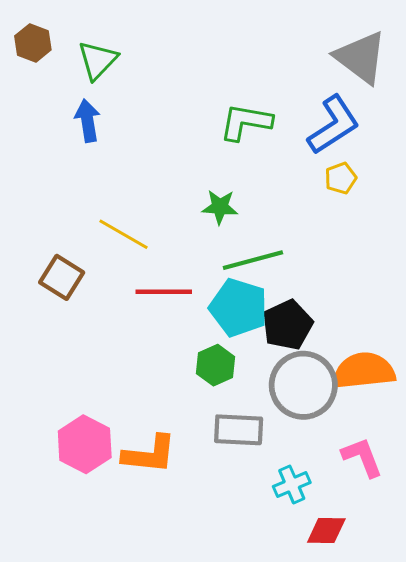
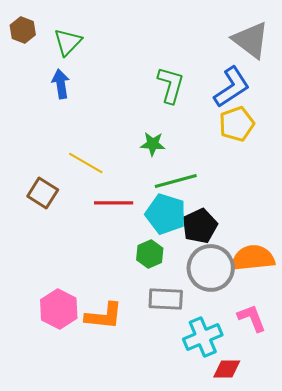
green L-shape: (246, 122) -> (171, 85), turned 96
yellow pentagon: (341, 178) -> (237, 124), size x1.6
cyan cross: (292, 484) -> (203, 337), size x1.5

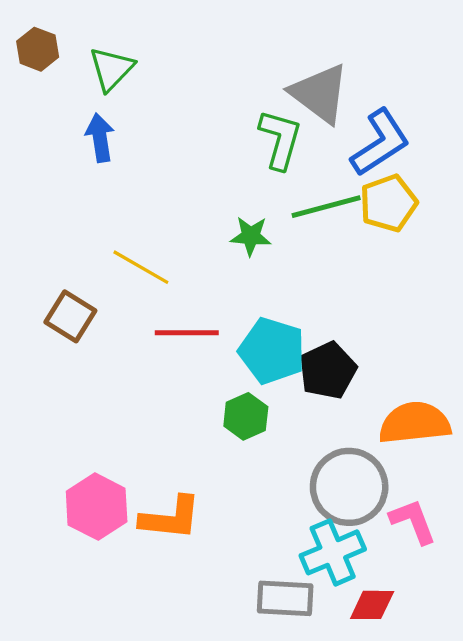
gray triangle: (251, 40) -> (320, 93), moved
green line: (176, 181) -> (326, 207), moved
gray circle: (211, 268) -> (349, 487), moved
gray rectangle: (166, 299) -> (285, 598), moved

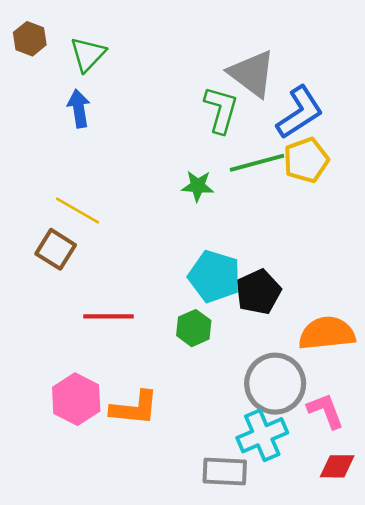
yellow line: (141, 267) -> (78, 211), moved
red line: (187, 333) -> (109, 316), moved
red diamond: (372, 605) -> (337, 466), moved

